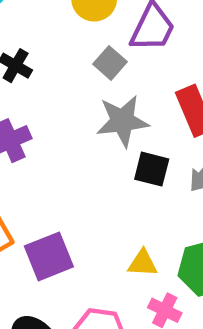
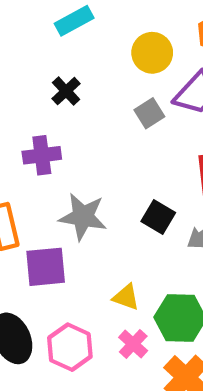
gray star: (122, 121) -> (83, 217), moved

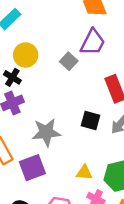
yellow circle: (152, 53) -> (26, 55), moved
black cross: (66, 91) -> (12, 77), moved

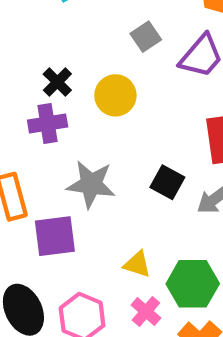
yellow circle: (26, 55) -> (115, 95), moved
gray square: (69, 61) -> (146, 37), moved

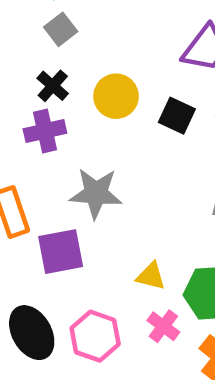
gray square: (146, 37) -> (61, 29), moved
black square: (167, 182) -> (177, 116), moved

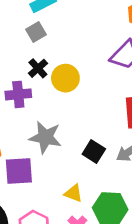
black cross: (53, 86) -> (38, 68), moved
black square: (177, 116) -> (94, 151), moved

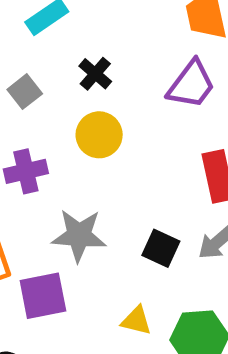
gray square: (36, 32) -> (25, 92), moved
black cross: (38, 68) -> (95, 74), moved

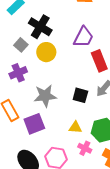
black cross: (95, 74) -> (40, 27), size x1.6
purple trapezoid: (191, 85) -> (83, 37), moved
gray square: (25, 92) -> (21, 45), moved

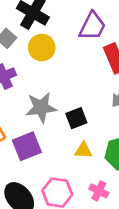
black square: (80, 95) -> (76, 118), moved, turned -35
pink cross: (85, 148) -> (99, 191), moved

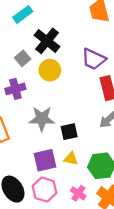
purple trapezoid: (92, 26) -> (94, 59), turned 80
purple square: (27, 146) -> (45, 160), moved

